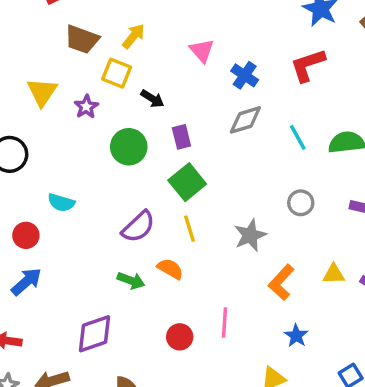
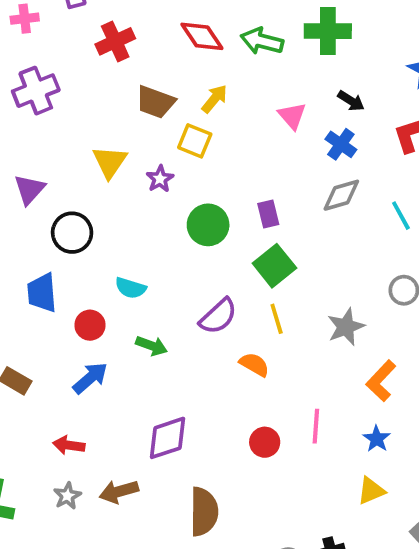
black arrow: (152, 99) -> (351, 101), moved
green arrow: (131, 281) -> (152, 346), moved
blue star: (296, 336) -> (377, 439), moved

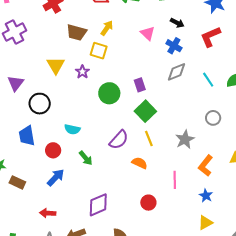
green arrow: (152, 346) -> (86, 158), turned 35
pink line: (316, 426) -> (175, 180), moved

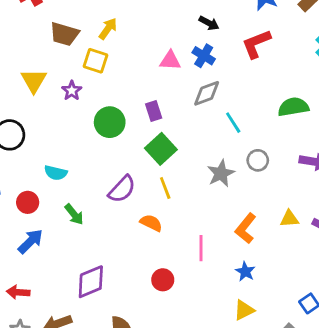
pink triangle: (148, 33) -> (170, 60), moved, turned -42
cyan line: (208, 80) -> (233, 123), moved
gray star: (185, 139) -> (221, 173), moved

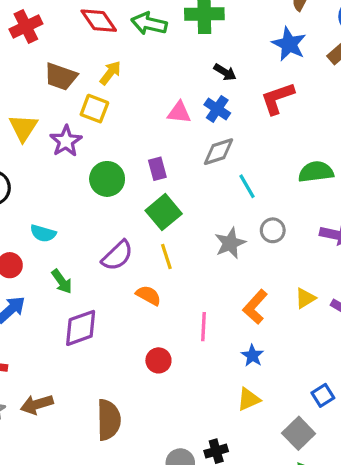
purple star: (72, 91) -> (66, 141), size x1.4
yellow triangle: (289, 219) -> (305, 298), turned -30
purple diamond: (91, 282) -> (81, 328), moved

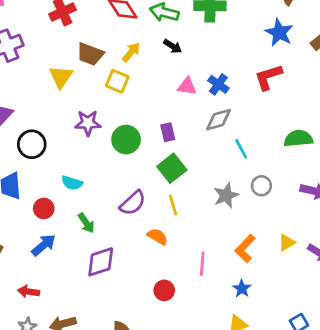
black arrow: (225, 72) -> (173, 46), moved
yellow triangle: (23, 128) -> (61, 77), moved
purple star: (66, 141) -> (88, 123), moved, turned 30

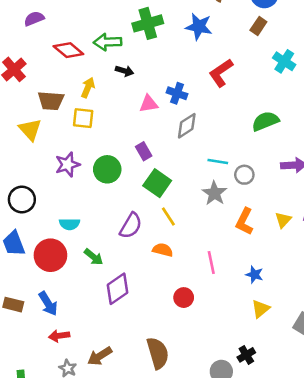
blue star: (279, 33) -> (199, 27), moved
cyan line: (241, 149) -> (218, 162), moved, turned -36
red circle: (44, 208) -> (50, 255), size x1.6
blue arrow: (44, 245) -> (48, 304), moved, turned 115
orange L-shape: (245, 248) -> (244, 221), moved

